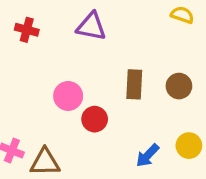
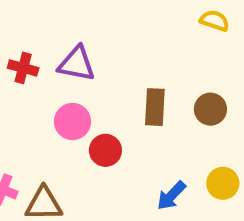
purple triangle: (91, 26) -> (77, 64), moved
red cross: (27, 30) -> (23, 68), moved

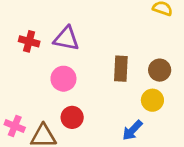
red circle: (105, 150) -> (72, 117), moved
yellow circle: (223, 183) -> (152, 100), moved

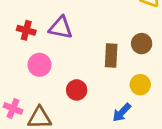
brown circle: (160, 70) -> (142, 44), moved
pink circle: (63, 79) -> (39, 65), moved
red circle: (72, 117) -> (77, 90), moved

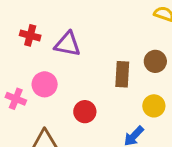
red cross: (26, 30) -> (30, 35), moved
pink cross: (13, 109) -> (16, 99), moved

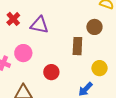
red cross: (30, 35) -> (13, 19), turned 32
brown circle: (155, 61) -> (94, 27), moved

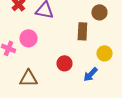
red circle: (51, 72) -> (64, 63), moved

